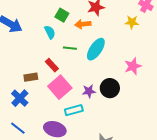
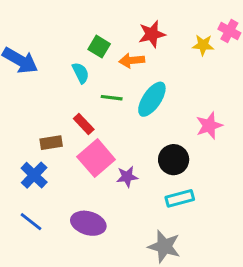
yellow star: (132, 22) -> (203, 45), moved
purple star: (89, 91) -> (127, 177), moved
cyan rectangle: (74, 110) -> (180, 198), moved

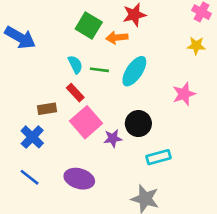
yellow star: (203, 45) -> (196, 46), moved
green square: (99, 47) -> (89, 25), size x1.4
cyan semicircle: (81, 73) -> (75, 64), moved
black circle: (174, 160) -> (138, 124), moved

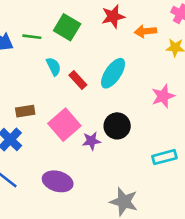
orange arrow: (117, 38) -> (145, 31), moved
green line: (99, 70) -> (32, 37), moved
red rectangle: (75, 93) -> (78, 80), moved
cyan rectangle: (159, 157) -> (164, 157), moved

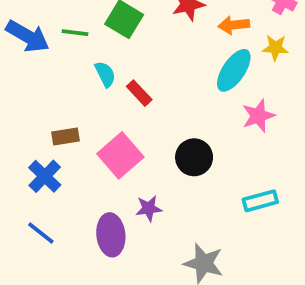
cyan ellipse: (113, 73) -> (234, 70), moved
purple star: (91, 141) -> (149, 208), moved
purple ellipse: (58, 181) -> (111, 235), turned 68

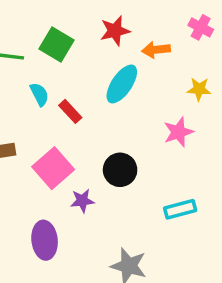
yellow star: (275, 48) -> (199, 89), moved
cyan ellipse: (234, 70) -> (122, 84), moved
purple star: (149, 208) -> (82, 201), moved

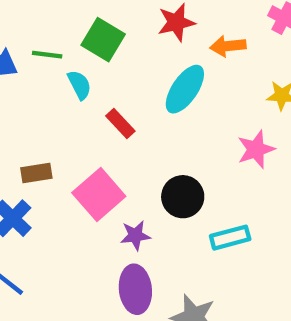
cyan semicircle: (39, 94) -> (79, 85), moved
cyan rectangle: (180, 209) -> (230, 238), moved
purple ellipse: (45, 240) -> (135, 289), moved

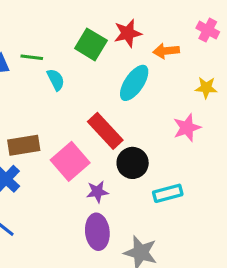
green square: (103, 40) -> (91, 44), moved
red rectangle: (120, 124) -> (105, 131), moved, size x1.6
brown rectangle: (36, 173) -> (24, 145), size x1.4

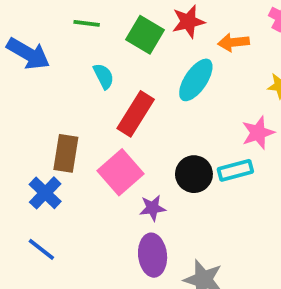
green line: (32, 57) -> (87, 23), moved
red rectangle: (105, 131) -> (136, 114), moved, turned 75
brown rectangle: (24, 145) -> (66, 153), turned -72
cyan rectangle: (168, 193) -> (235, 170), moved

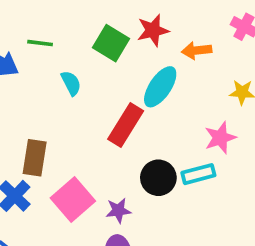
green line: (87, 23) -> (40, 43), moved
red rectangle: (136, 114) -> (126, 125), moved
pink square: (121, 172) -> (73, 200), moved

